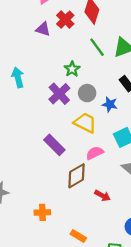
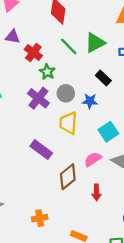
red cross: (65, 20) -> (33, 53), moved
yellow trapezoid: (85, 123) -> (68, 123), turned -105
pink semicircle: (95, 153) -> (93, 159), moved
red arrow: (103, 196) -> (97, 192), turned 70

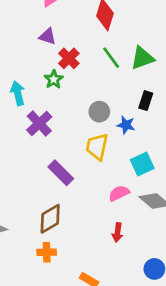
green star: (47, 72) -> (54, 79), moved
black rectangle: (103, 78) -> (146, 101), turned 56
purple cross: (38, 98) -> (39, 123), moved
brown diamond: (68, 177) -> (50, 219), moved

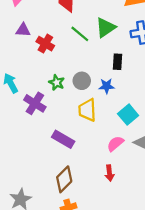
green star: (54, 79) -> (57, 83), moved
red arrow: (117, 232) -> (109, 173), moved

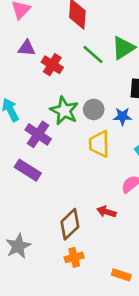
green star: (57, 83) -> (64, 111), size x1.5
purple rectangle: (63, 139) -> (28, 170), moved
red arrow: (109, 173) -> (106, 212), moved, turned 112

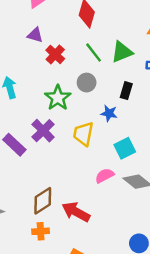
gray circle: (94, 109) -> (87, 83), moved
purple cross: (38, 134) -> (43, 131), moved
red arrow: (106, 212) -> (76, 212), moved, size x1.6

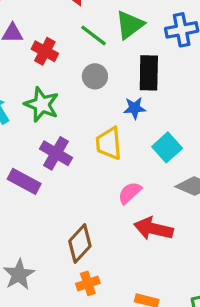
black rectangle: (126, 91) -> (149, 73), size x1.5
green star: (58, 98) -> (42, 104), moved
pink semicircle: (105, 176) -> (130, 193), moved
red arrow: (76, 212) -> (153, 229), moved

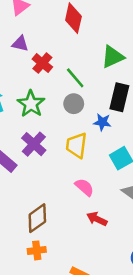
green line: (94, 35) -> (75, 78), moved
gray circle: (95, 76) -> (74, 104), moved
pink semicircle: (130, 193) -> (84, 187), turned 72
red arrow: (153, 229) -> (97, 219), size x0.7

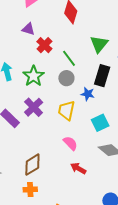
green triangle: (113, 57) -> (99, 44), turned -30

